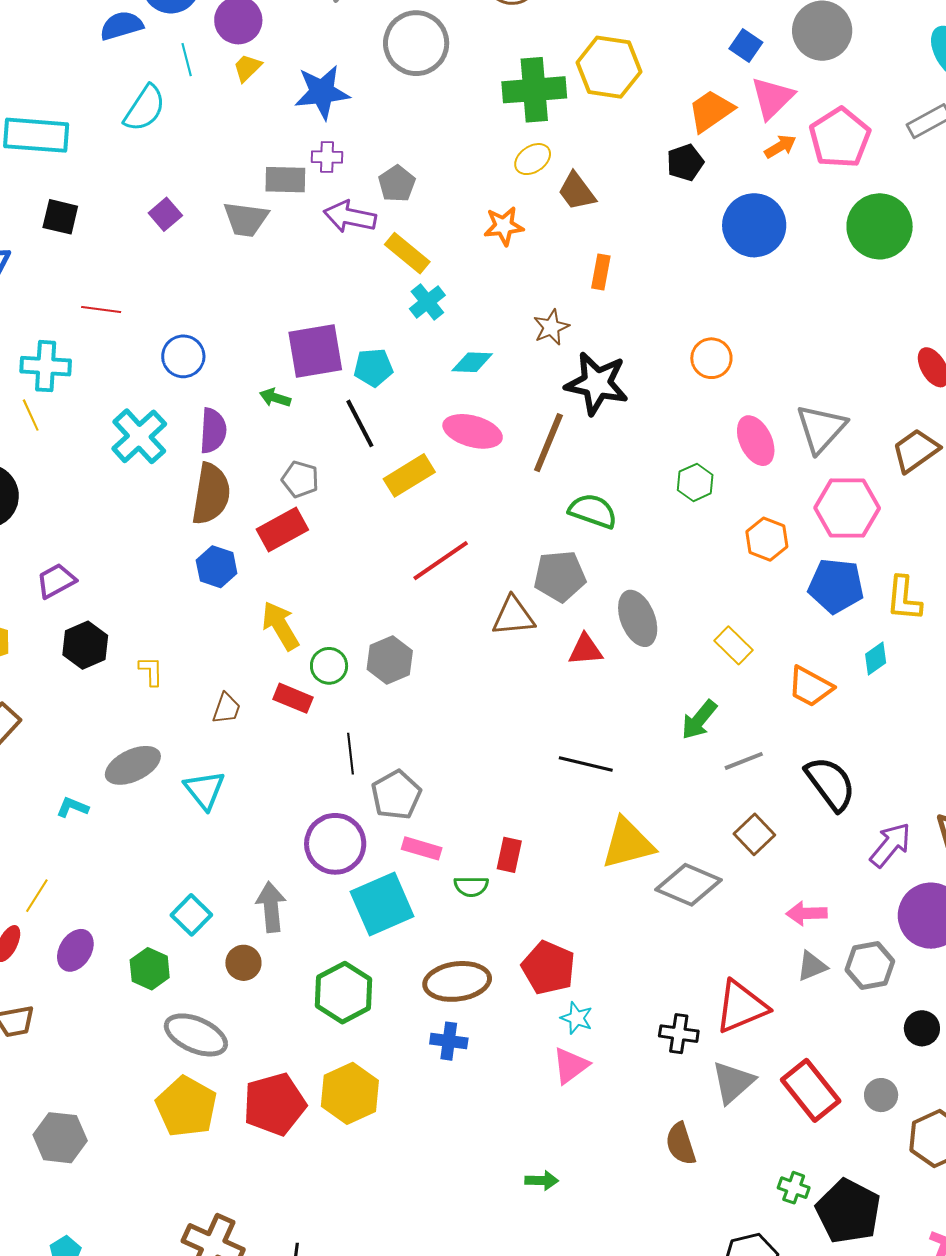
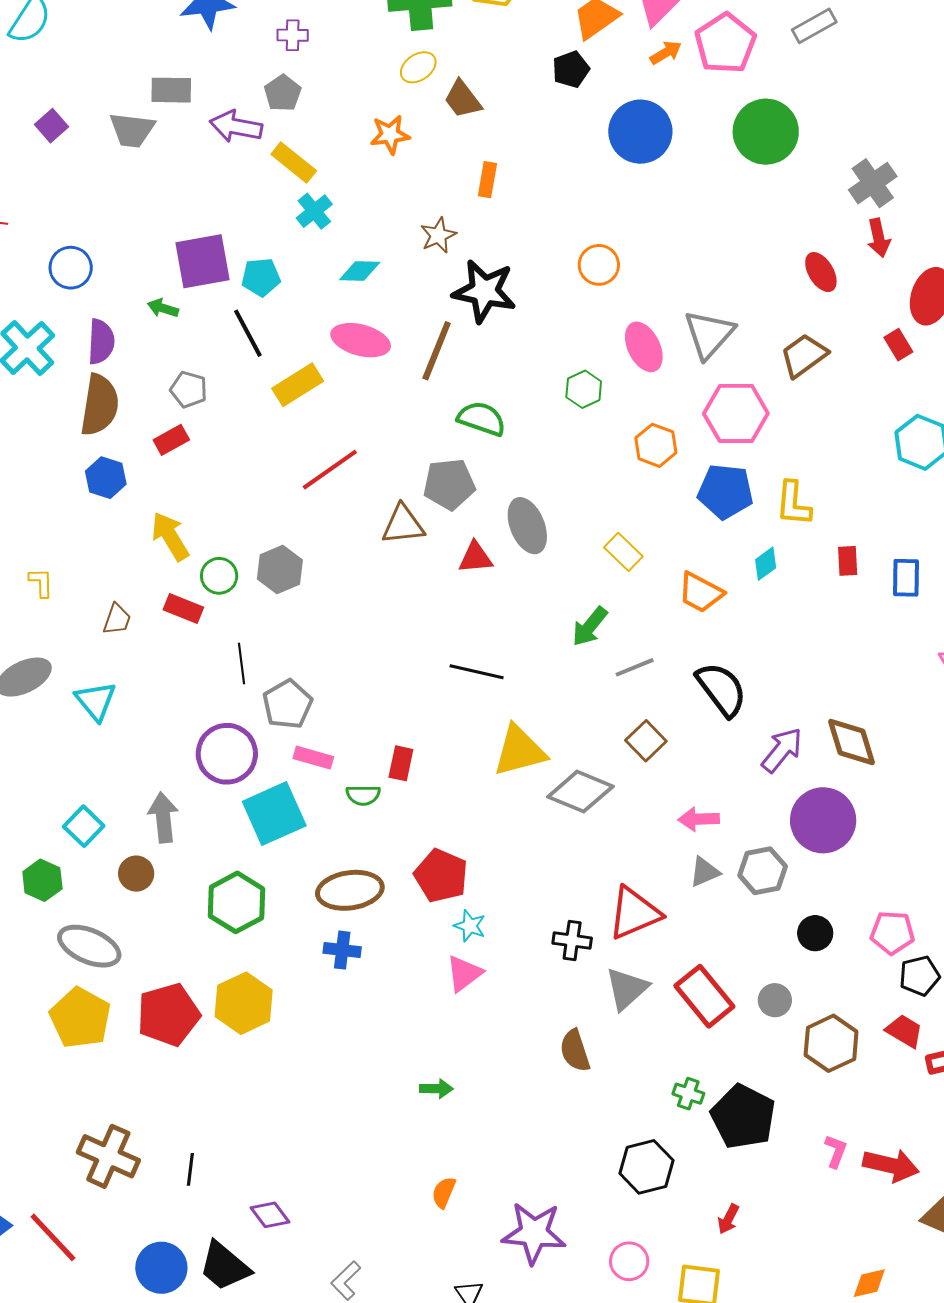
purple cross: (327, 157) -> (293, 35), moved
red rectangle: (282, 530) -> (171, 440), size x0.7

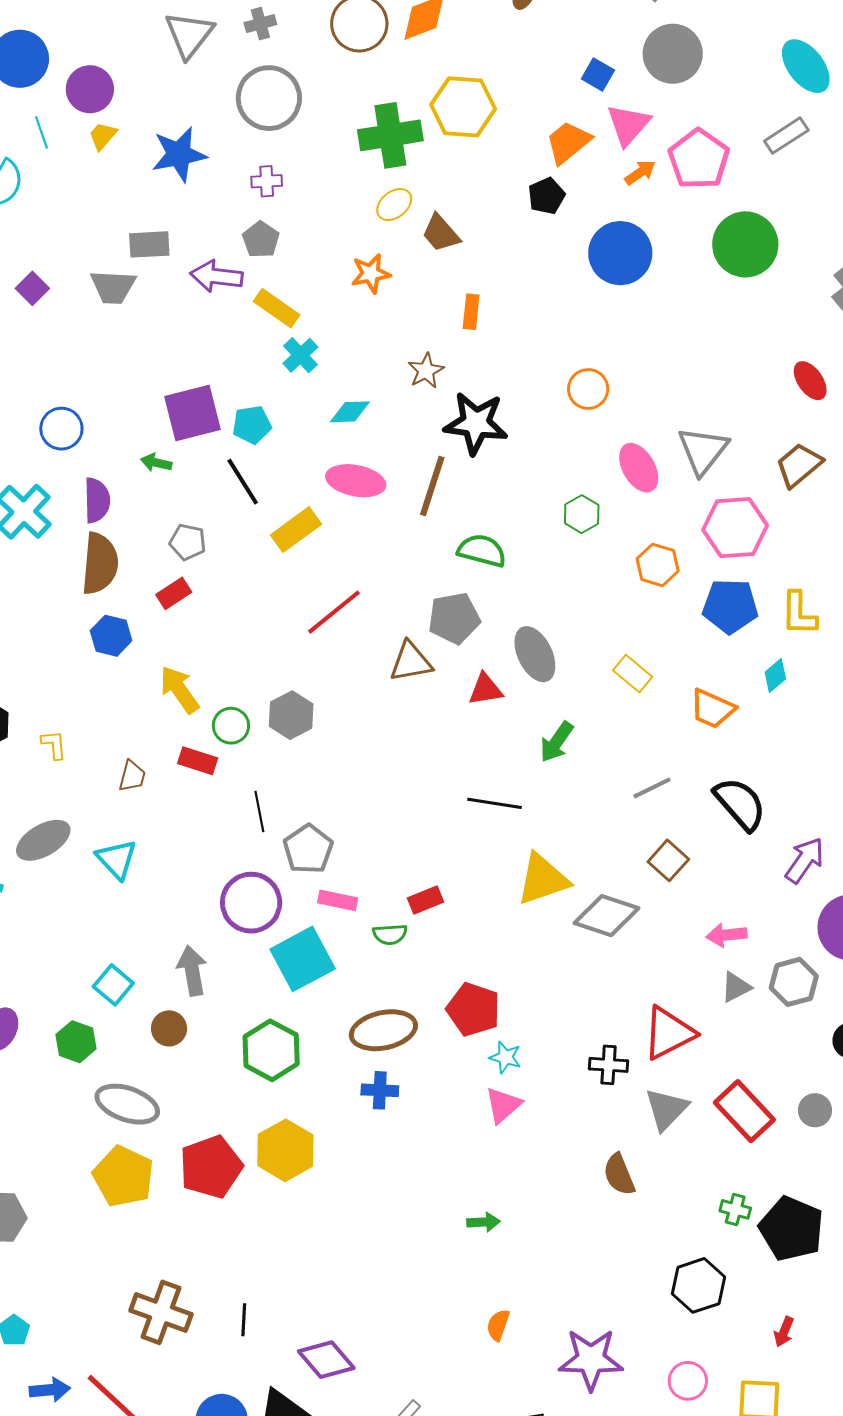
green arrow: (590, 626) -> (557, 742), moved
red rectangle: (401, 763) -> (425, 900), turned 60
purple diamond: (270, 1215) -> (326, 1360), size x1.4

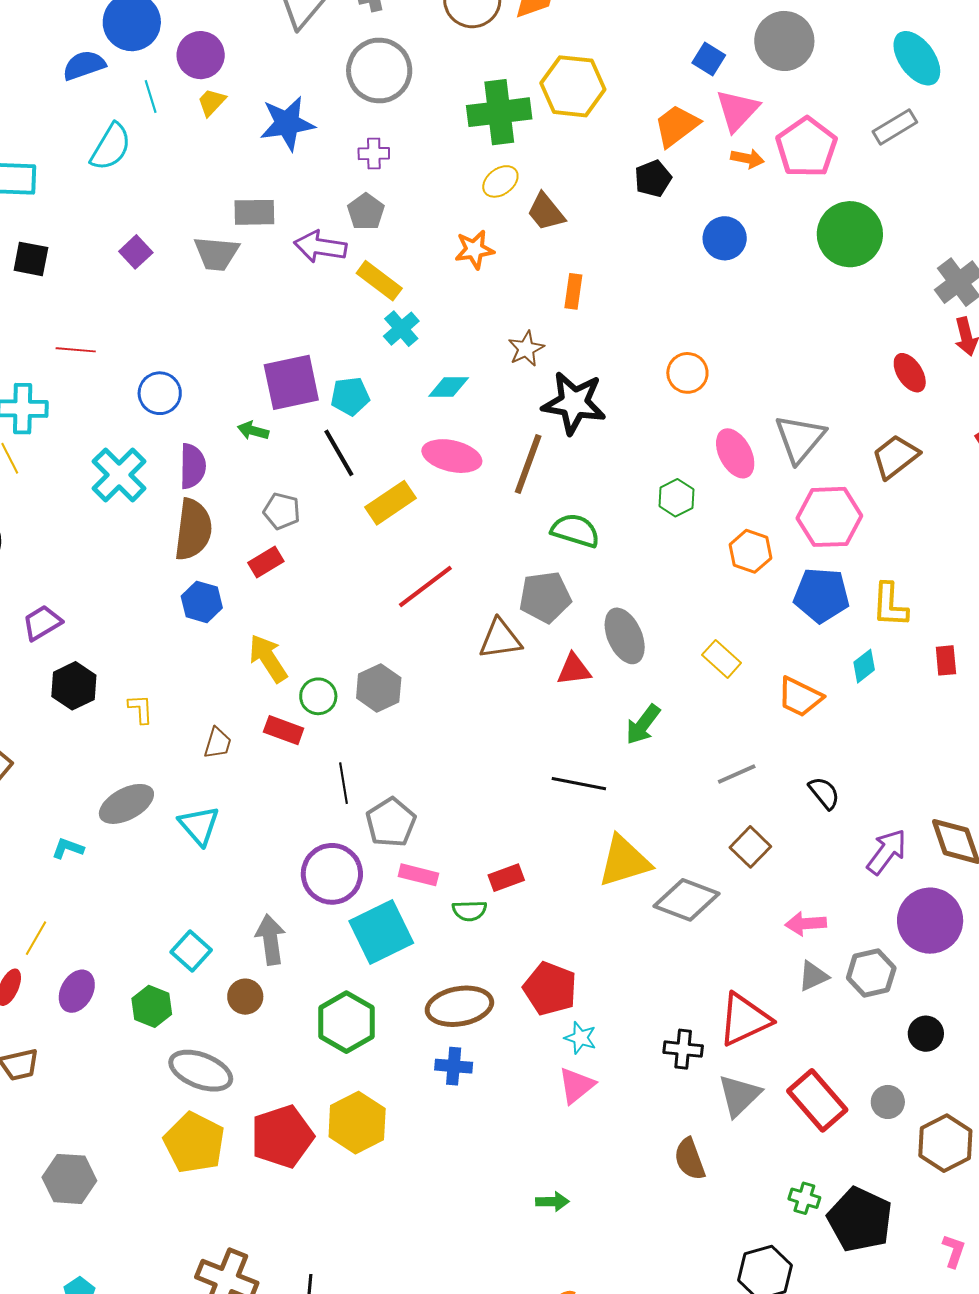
orange arrow: (640, 173) -> (747, 158), turned 44
blue circle: (620, 253) -> (725, 238), size x0.7
black semicircle: (740, 804) -> (824, 793), size x0.6

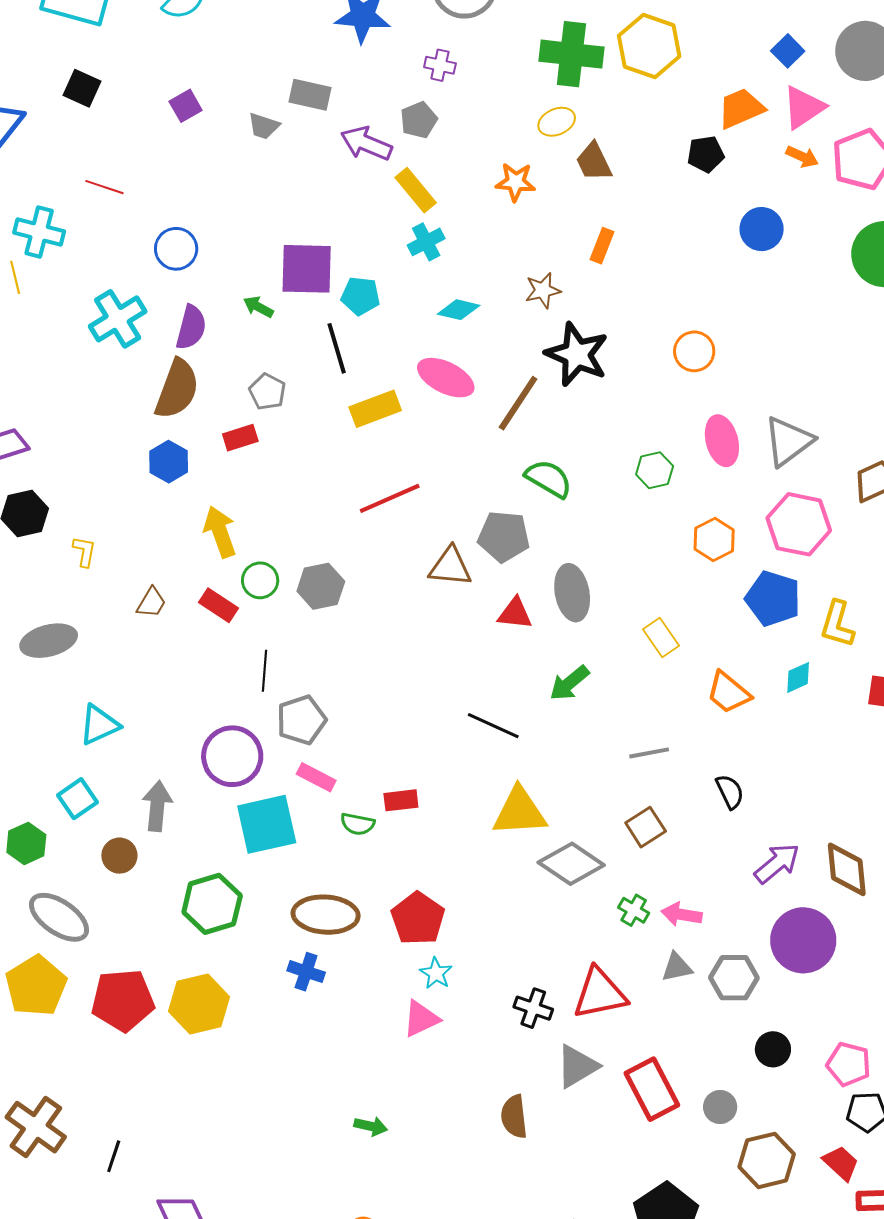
gray trapezoid: (216, 254) -> (264, 126), size x0.7
cyan triangle: (199, 825) -> (99, 725), moved, turned 33
green cross: (804, 1198) -> (634, 910), moved

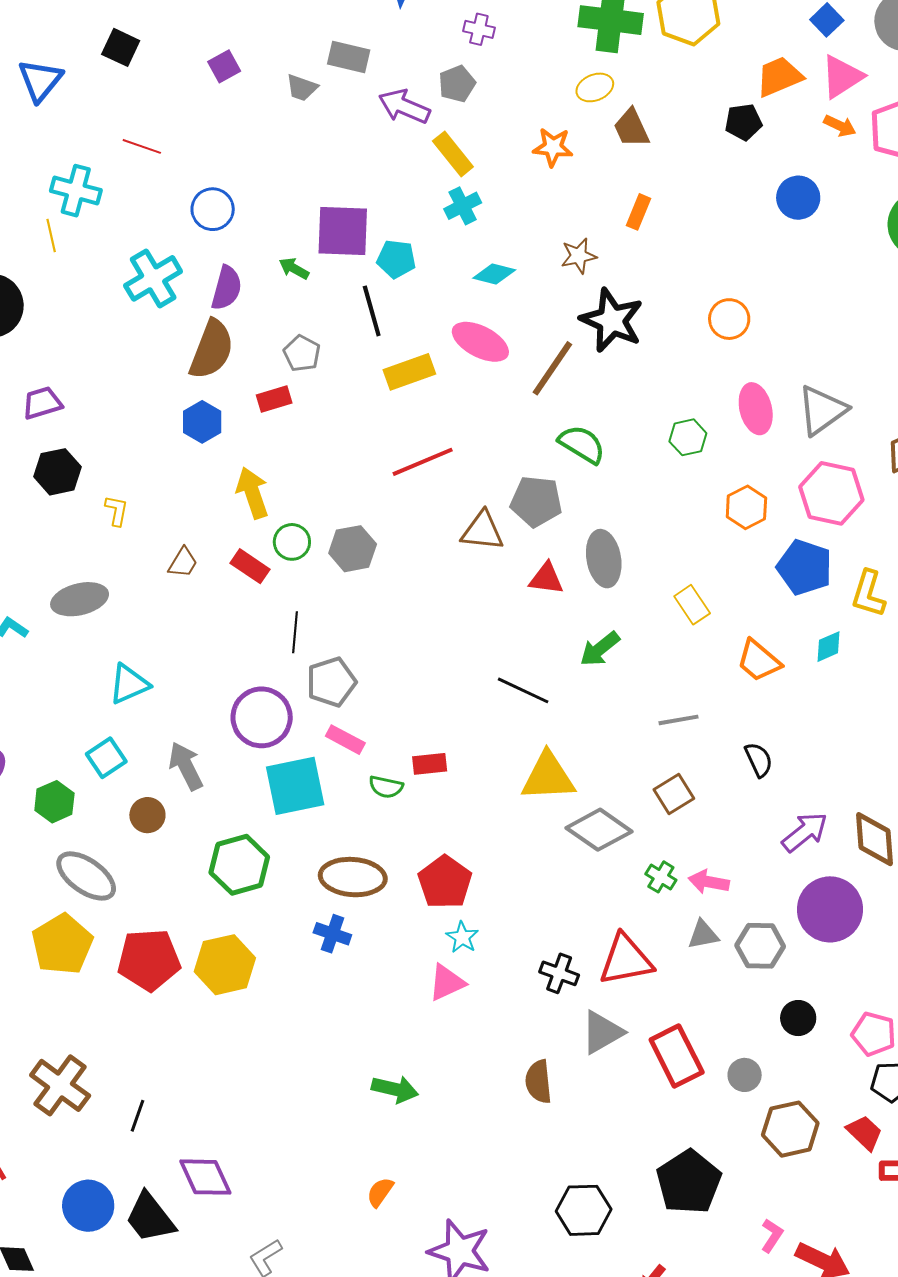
gray arrow: (157, 806) -> (186, 766), turned -33
green arrow: (371, 1126) -> (395, 1089), size x1.4

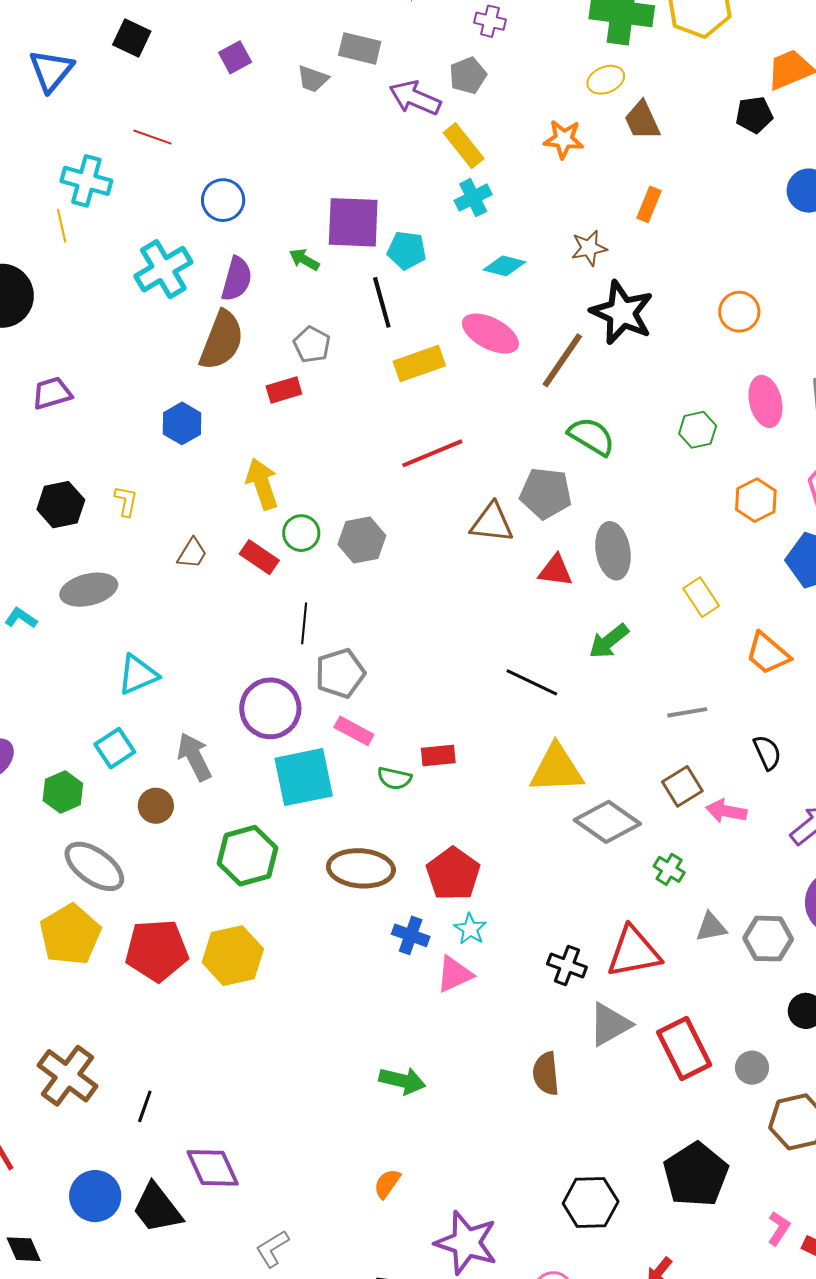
blue hexagon: (202, 422) -> (182, 423), moved
black hexagon: (58, 472) -> (61, 505), moved
pink arrow: (709, 882) -> (726, 811), moved
blue cross: (332, 934) -> (411, 935), moved

